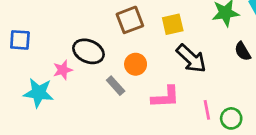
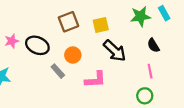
pink star: (63, 70) -> (12, 41), moved
pink line: (207, 110) -> (150, 71), moved

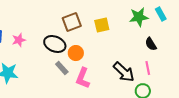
black ellipse: (37, 45) -> (55, 44), moved
black arrow: (115, 51) -> (124, 72), moved
pink L-shape: (95, 80) -> (83, 78), moved, turned 115

